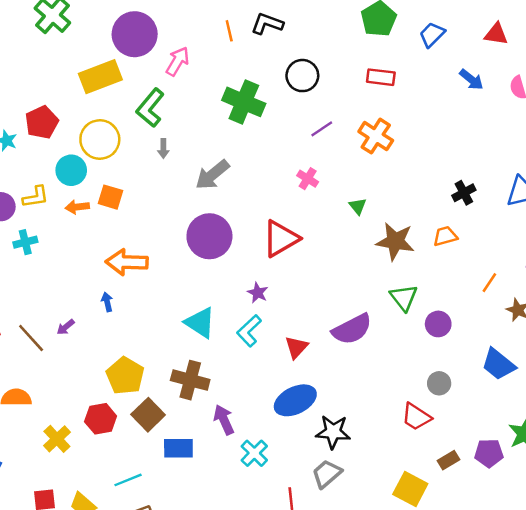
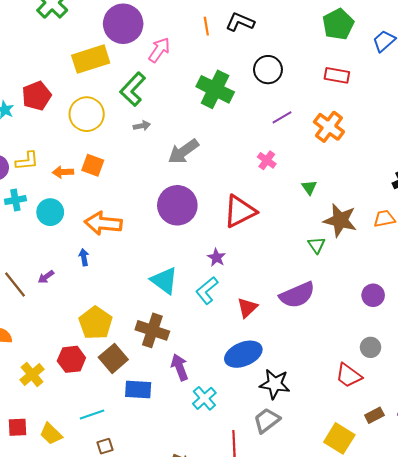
gray arrow: (163, 149) -> (142, 126), turned -105
cyan circle: (71, 170) -> (50, 212), moved
green triangle: (404, 298) -> (317, 245), moved, size x0.7

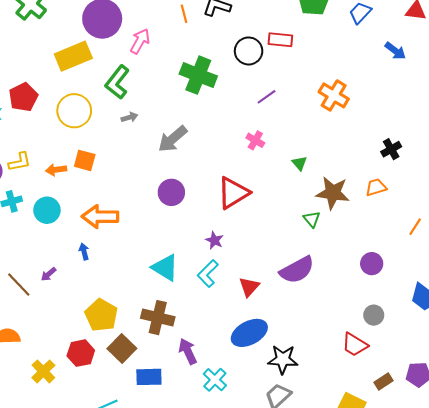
red rectangle: (337, 75) -> (280, 40), moved
orange cross: (329, 127) -> (334, 95), moved
purple circle: (177, 205) -> (171, 192), size x0.7

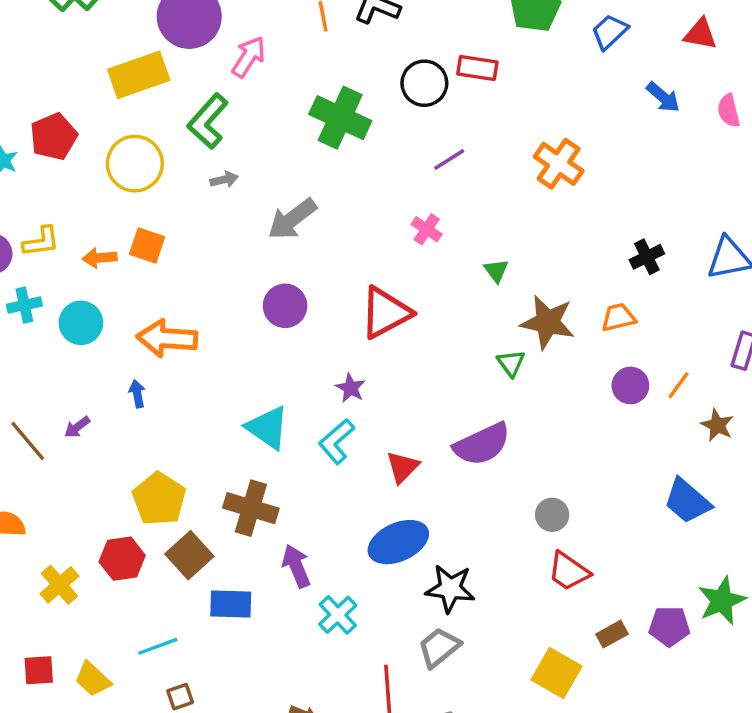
purple circle: (372, 264) -> (630, 385), moved
gray circle: (374, 315) -> (552, 515), moved

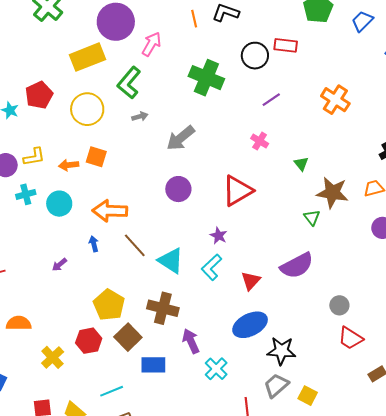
brown line: (28, 441) -> (135, 245), moved
yellow square: (557, 673) -> (308, 396), moved, size x0.7

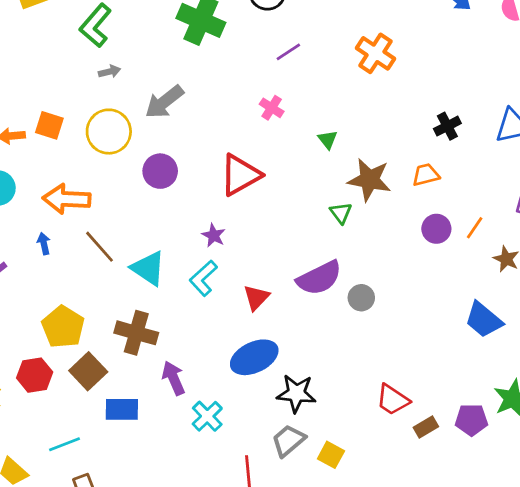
yellow circle: (87, 109) -> (109, 132), moved
gray circle: (339, 305) -> (361, 298), moved
red trapezoid: (350, 338) -> (393, 400), moved

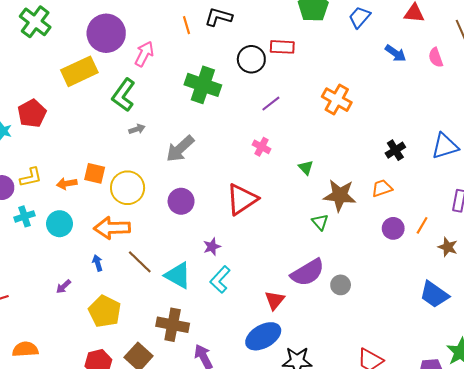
yellow circle: (109, 132) -> (128, 188), moved
purple star: (214, 235) -> (212, 247), moved, turned 30
red triangle: (256, 297) -> (275, 300), moved
yellow pentagon: (63, 327) -> (105, 311), moved

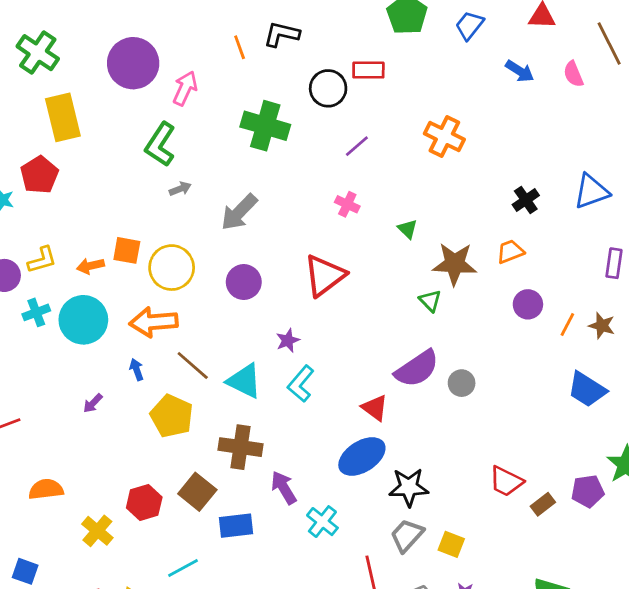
yellow rectangle: (79, 71) -> (63, 117), moved, turned -76
cyan circle: (59, 224) -> (83, 320), size x1.4
orange line: (422, 225) -> (567, 324), moved
red triangle: (275, 300) -> (375, 408), turned -30
yellow pentagon: (105, 311) -> (172, 416), moved

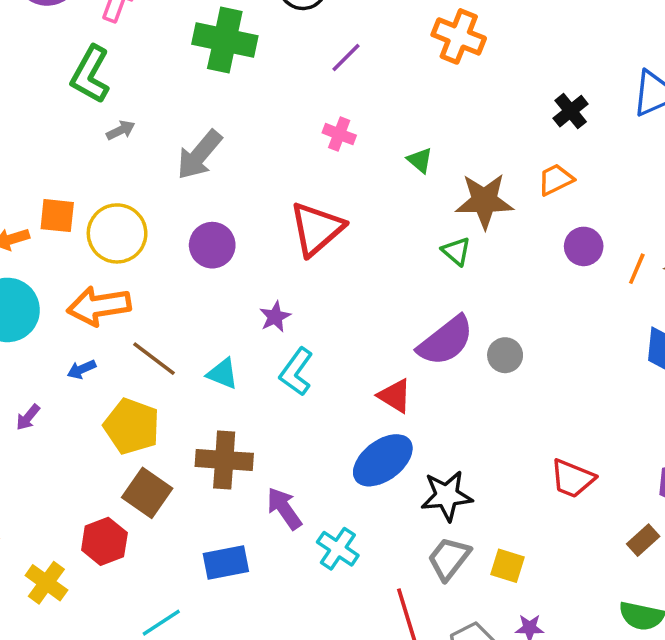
blue arrow: (137, 370) -> (81, 369), turned -90
cyan triangle: (244, 381) -> (223, 374), size x0.7
brown square: (197, 492) -> (147, 493), moved
brown rectangle: (543, 504) -> (643, 540), moved

